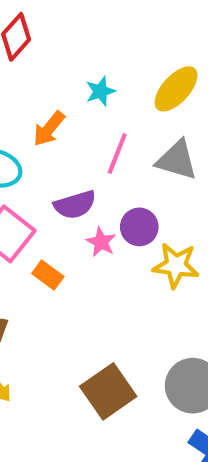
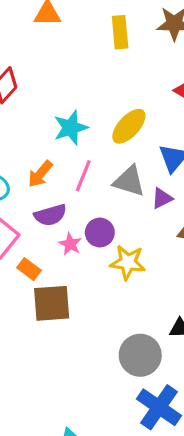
cyan star: (100, 91) -> (71, 128), size x1.5
orange arrow: (49, 129) -> (40, 174), moved
brown square: (108, 391) -> (52, 303), moved, turned 30

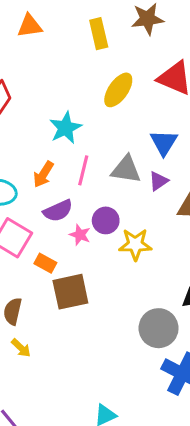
yellow ellipse: (129, 126) -> (118, 90), moved

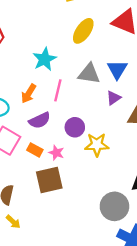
gray triangle: (126, 169) -> (89, 74), moved
pink star: (80, 235) -> (56, 153), moved
orange rectangle: (45, 263) -> (35, 150), moved

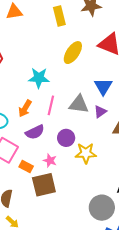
cyan star: (45, 59) -> (39, 78), turned 30
gray triangle: (89, 74) -> (79, 104), moved
orange rectangle: (35, 150) -> (26, 166), moved

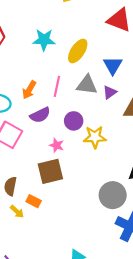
yellow ellipse: (73, 53) -> (78, 51), moved
cyan star: (39, 78) -> (44, 40), moved
orange rectangle: (26, 166) -> (34, 201), moved

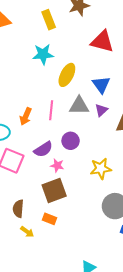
cyan star: (44, 40) -> (43, 54), moved
purple semicircle: (40, 115) -> (43, 149), moved
yellow star: (95, 137) -> (101, 169), moved
orange rectangle: (34, 201) -> (50, 219), moved

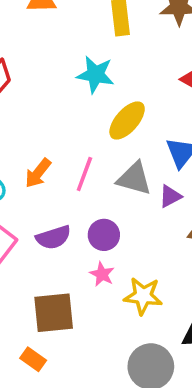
pink star: (57, 165) -> (102, 274), moved

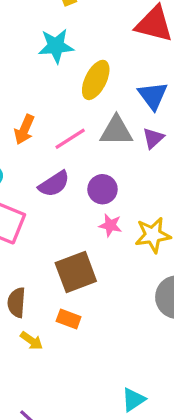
orange arrow: (38, 173) -> (24, 130), moved
pink line: (84, 174) -> (70, 139), turned 52
purple semicircle: (53, 237) -> (54, 184), moved

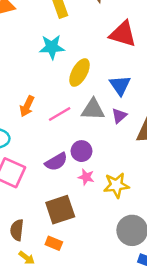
purple semicircle: (54, 184) -> (56, 162), moved

